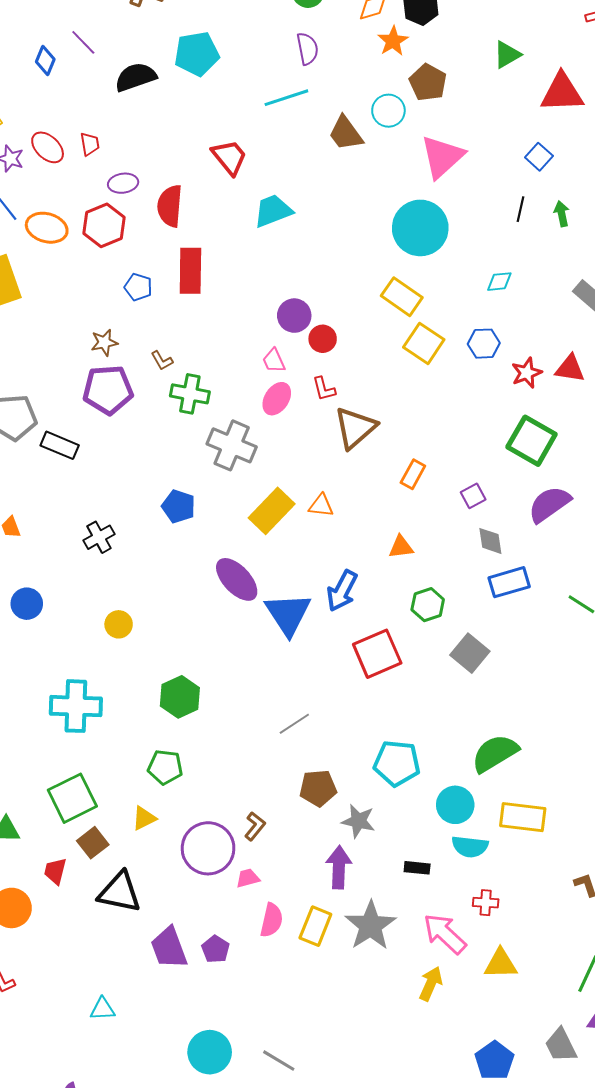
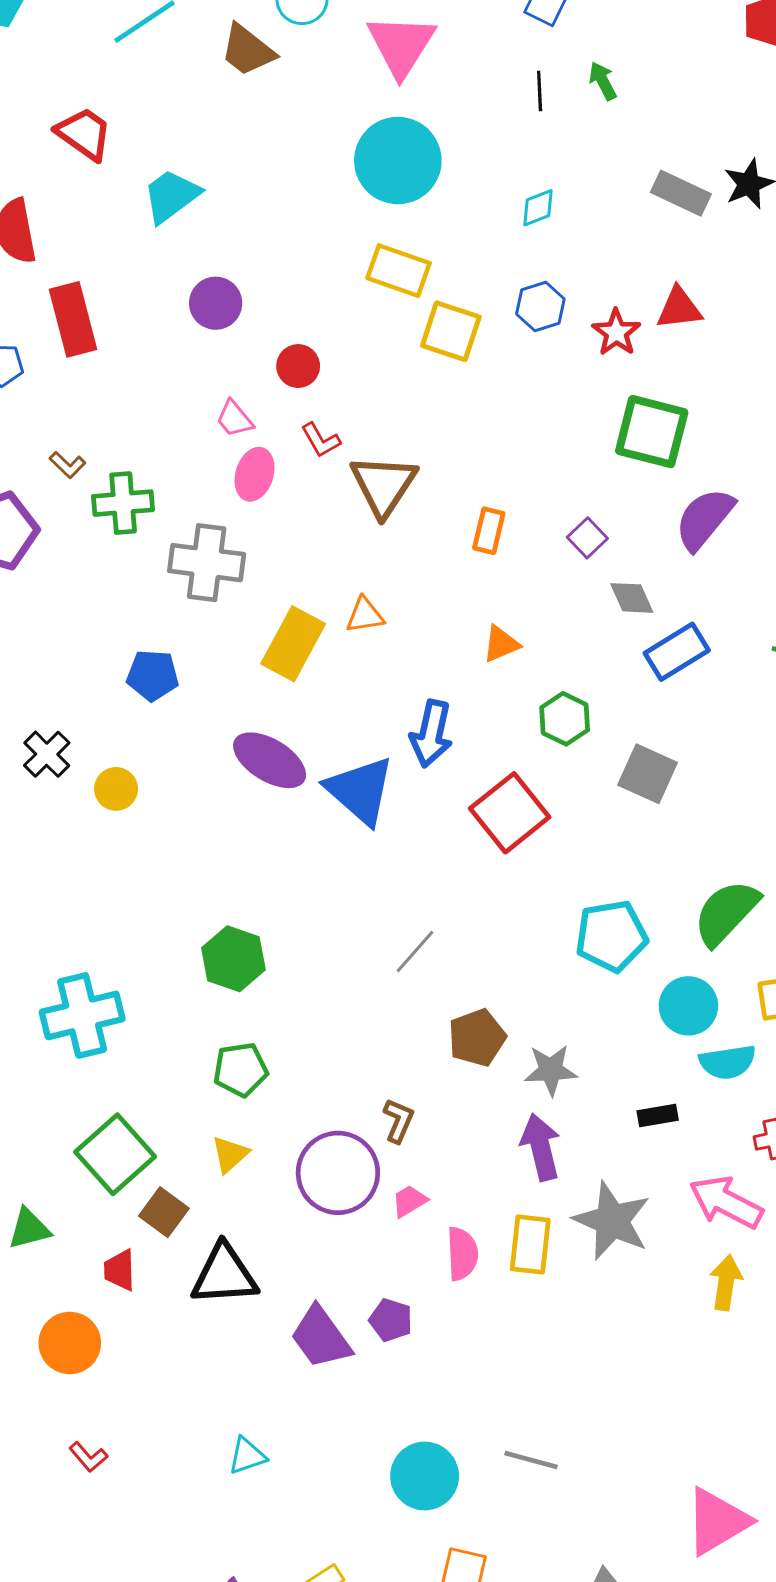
purple circle: (294, 316) -> (216, 303), moved
yellow circle: (119, 624) -> (116, 789), moved
cyan pentagon: (397, 763) -> (611, 936), moved

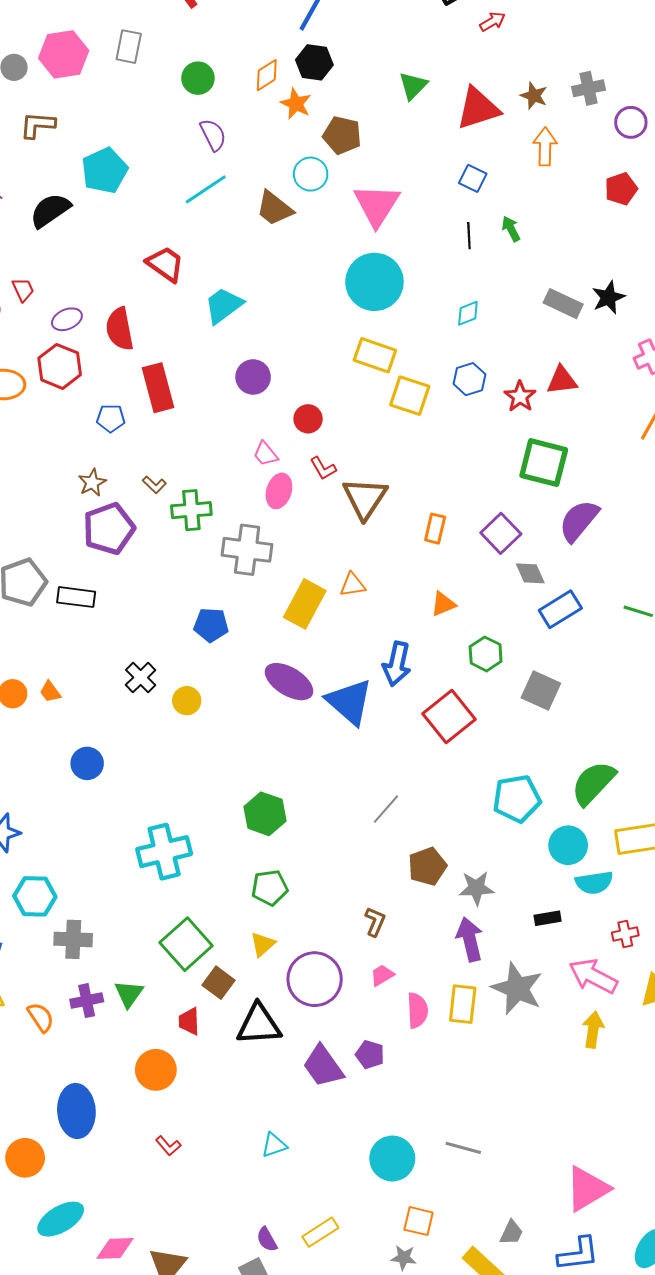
purple square: (587, 538) -> (501, 533), size x1.5
purple circle: (338, 1173) -> (315, 979), moved
green triangle: (29, 1229) -> (129, 994), turned -40

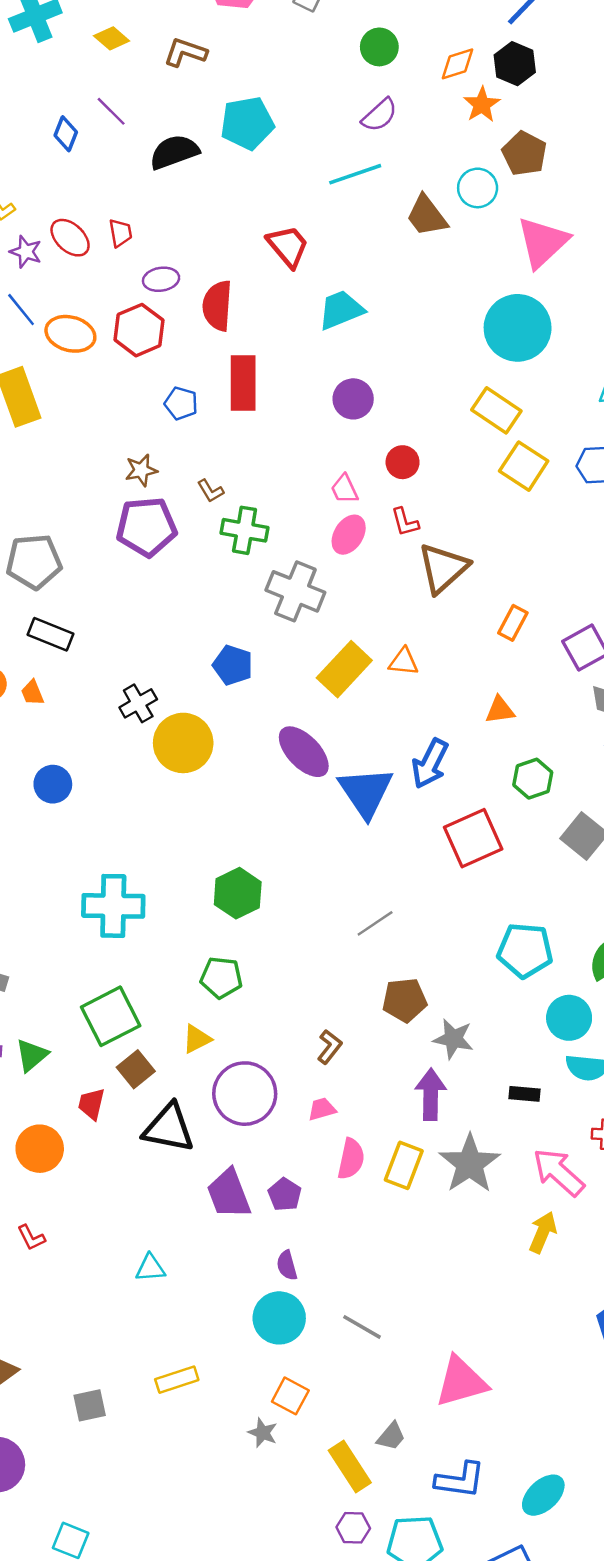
purple semicircle: (213, 135) -> (379, 115), turned 60
black rectangle: (76, 597) -> (51, 634), moved
yellow circle: (187, 701) -> (183, 743), size x1.8
pink triangle: (587, 1189) -> (461, 1382), moved
purple semicircle: (267, 1239) -> (287, 1265), moved

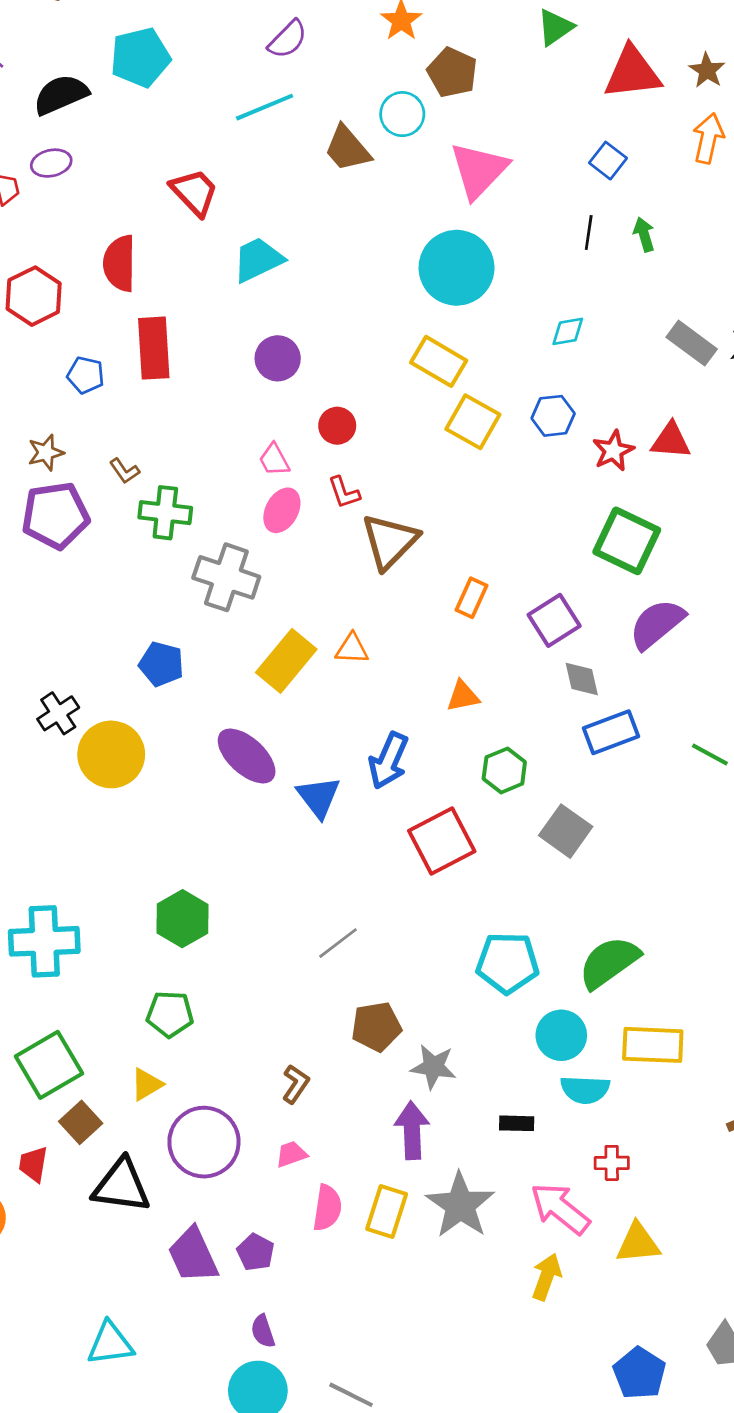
purple ellipse: (161, 279) -> (51, 163), moved
blue triangle: (366, 792) -> (319, 797), size x0.7
cyan triangle: (150, 1268) -> (110, 1344), size x1.4

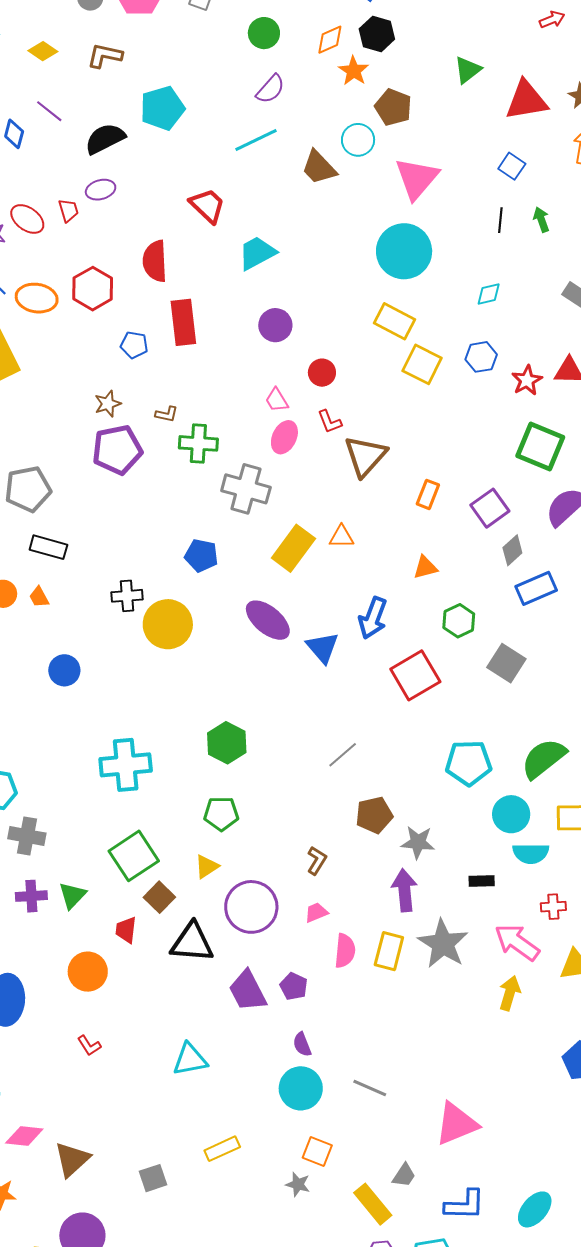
brown L-shape: (124, 471) -> (167, 414), turned -40
gray diamond: (582, 679) -> (512, 550), turned 64
black cross: (58, 713) -> (127, 596), turned 32

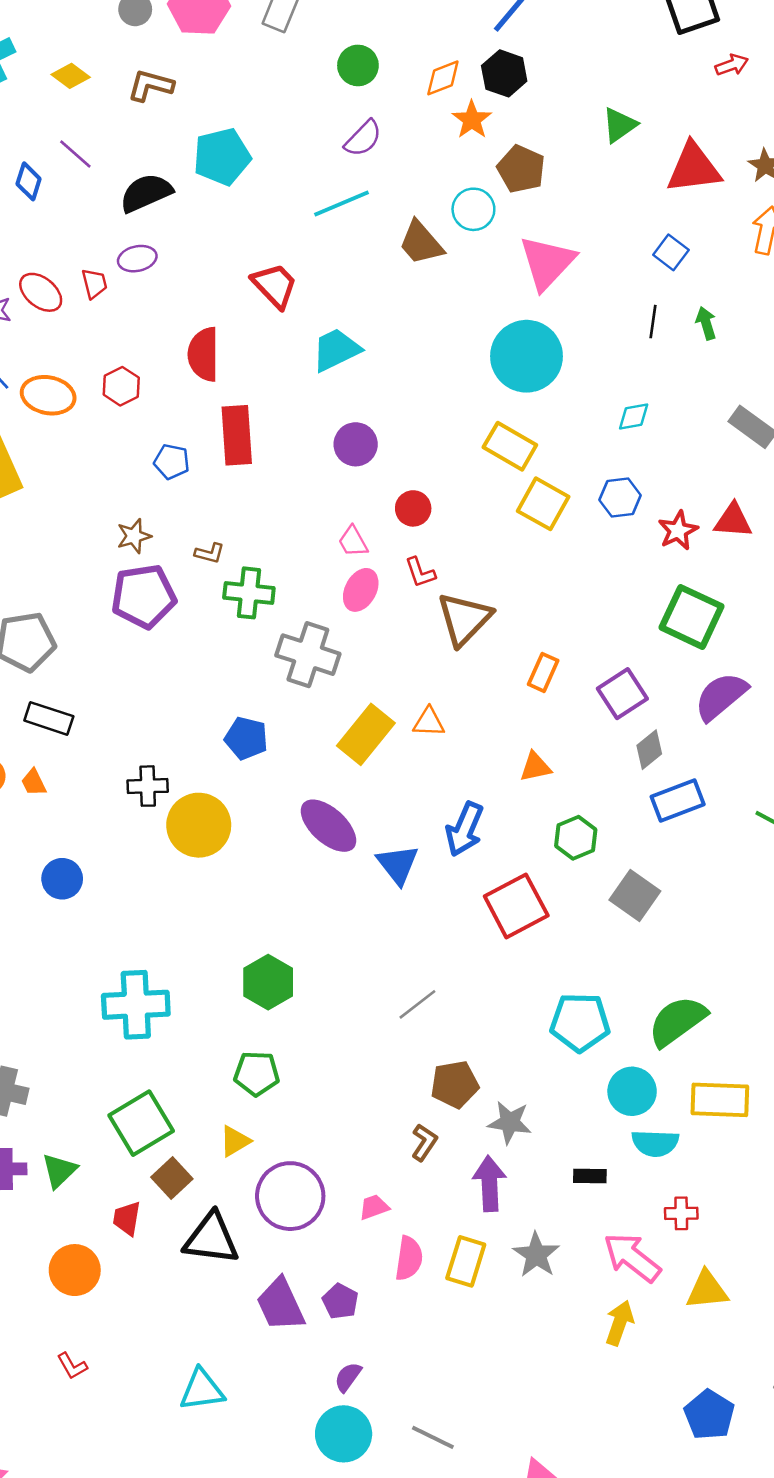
red hexagon: (93, 289) -> (121, 386), size x0.7
brown L-shape: (317, 861) -> (424, 1142), moved
gray star: (443, 944) -> (536, 1255), size x0.7
purple semicircle: (302, 1044) -> (348, 1377), turned 55

